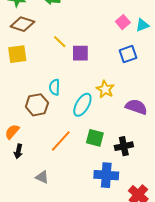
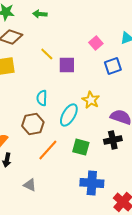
pink square: (123, 22) -> (96, 43), moved
brown hexagon: (37, 105) -> (33, 124), moved
black cross: (124, 146) -> (113, 140), moved

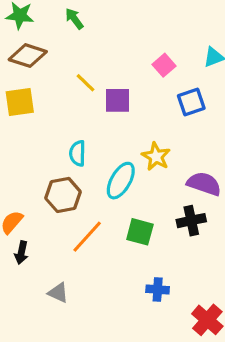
green arrow: (40, 14) -> (74, 19), turned 48
blue cross: (92, 183) -> (158, 290), size x0.6

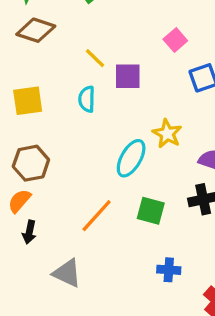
yellow square: (20, 102) -> (28, 101), moved
cyan semicircle: (77, 153) -> (87, 99), moved
brown hexagon: (63, 195) -> (31, 163), moved
gray triangle: (58, 293) -> (67, 273), size x1.4

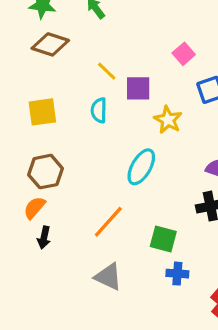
yellow star: (167, 134) -> (168, 120), moved
green square: (151, 211) -> (163, 239), moved
gray triangle: (67, 273) -> (108, 277), moved

